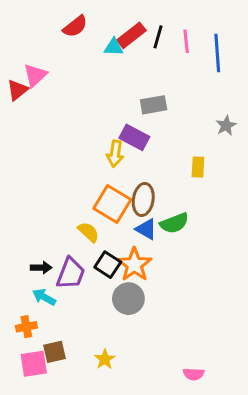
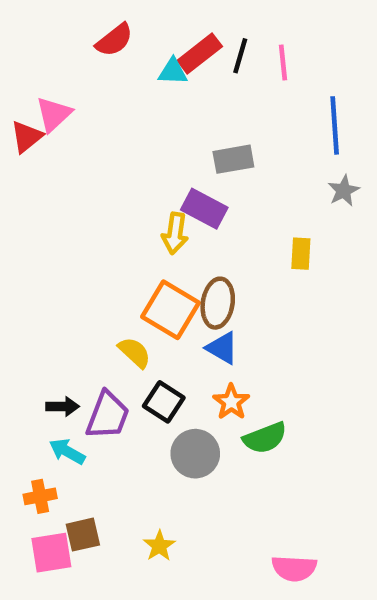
blue line: (217, 53) -> (335, 125), moved
green semicircle: (174, 223) -> (265, 438), moved
orange star: (134, 265) -> (231, 402), moved, size x0.7
pink semicircle: (194, 374) -> (294, 568), size x1.4

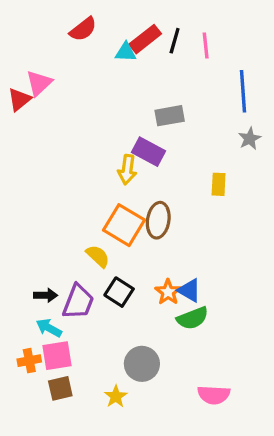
blue triangle: (222, 348) -> (189, 290), moved
gray circle: (195, 454) -> (142, 364), moved
pink square: (51, 553) -> (57, 356), moved
pink semicircle: (294, 568) -> (214, 395), moved

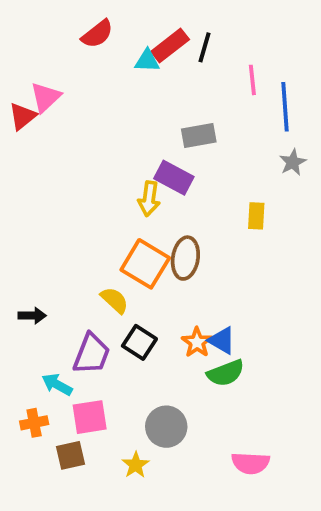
pink line: (206, 46) -> (252, 80), moved
black arrow: (46, 295) -> (32, 316), moved
pink square: (57, 356) -> (90, 417), moved

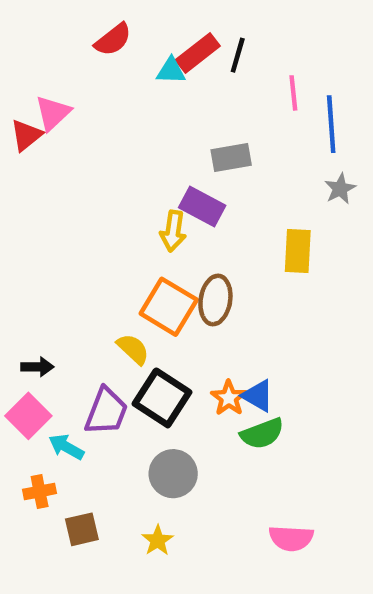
yellow rectangle: (256, 216) -> (298, 251), size x1.4
black square: (139, 342) -> (162, 398), size x1.4
pink square: (90, 417) -> (28, 416), moved, turned -36
gray circle: (166, 427) -> (173, 474), moved

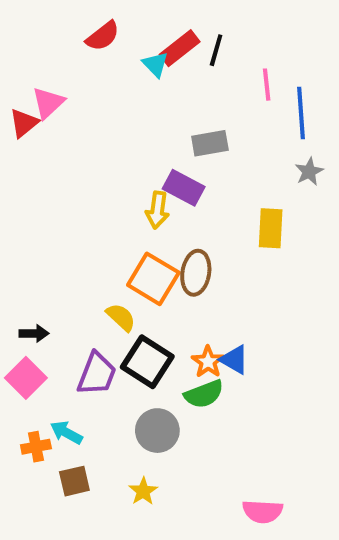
cyan triangle: (171, 71) -> (155, 64), turned 44
green semicircle: (262, 434) -> (204, 394), moved
cyan arrow: (66, 447) -> (66, 433), moved
pink semicircle: (291, 538) -> (263, 511), moved

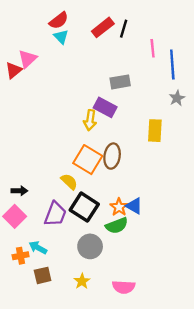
cyan triangle: (155, 64) -> (61, 37), moved
pink semicircle: (263, 511) -> (124, 287), moved

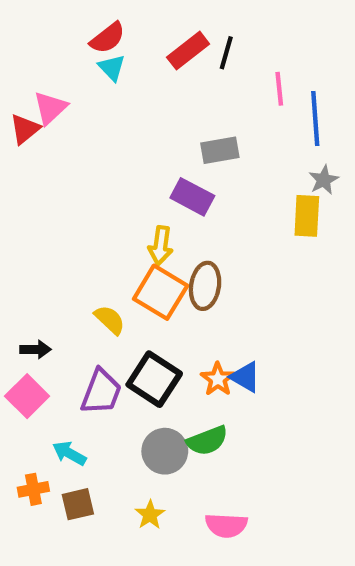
yellow arrow: (90, 120) -> (161, 246), moved
yellow rectangle: (155, 131) -> (307, 216), moved
yellow semicircle: (69, 182) -> (110, 320), moved
green semicircle: (117, 226) -> (207, 441), moved
orange cross: (21, 256) -> (33, 489), moved

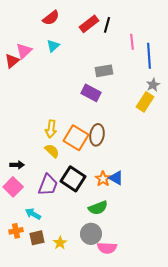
cyan triangle: (112, 68) -> (53, 46), moved, turned 32
yellow rectangle: (307, 216) -> (145, 102), turned 30
yellow arrow: (161, 246) -> (51, 129), moved
gray circle: (165, 451) -> (91, 234), moved
yellow star: (150, 515) -> (60, 243), moved

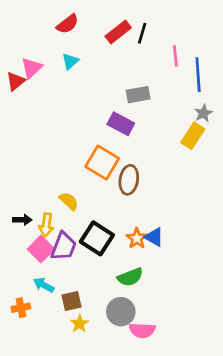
yellow arrow: (51, 129) -> (46, 225), moved
orange square: (76, 138) -> (102, 162), moved
pink square: (13, 187) -> (41, 249), moved
brown square: (37, 238) -> (72, 301), moved

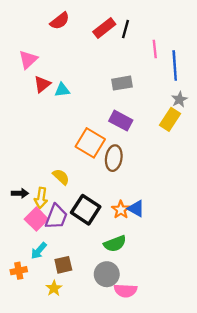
cyan triangle: (70, 61) -> (62, 90), moved, turned 35
red triangle: (16, 81) -> (42, 84), moved
purple rectangle: (121, 124) -> (121, 121), moved
cyan arrow: (44, 285) -> (39, 251), turned -78
yellow star: (80, 324) -> (54, 288), moved

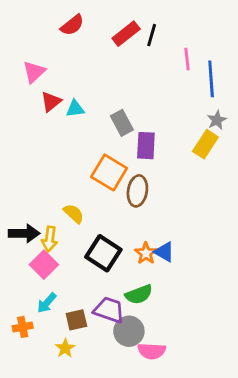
gray rectangle: (122, 83) -> (122, 123), moved, turned 72
purple rectangle: (121, 121) -> (146, 146), turned 65
black arrow: (20, 193) -> (24, 233), size x1.5
purple trapezoid: (56, 217) -> (109, 310), moved, turned -92

